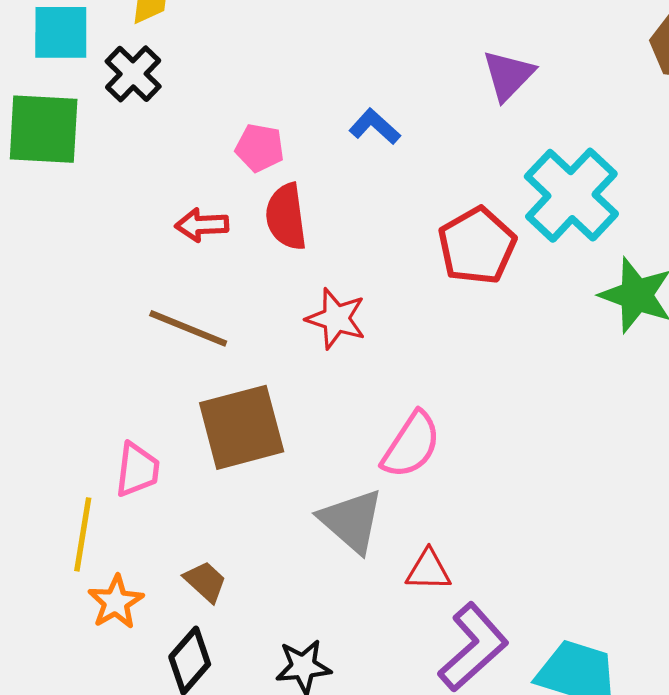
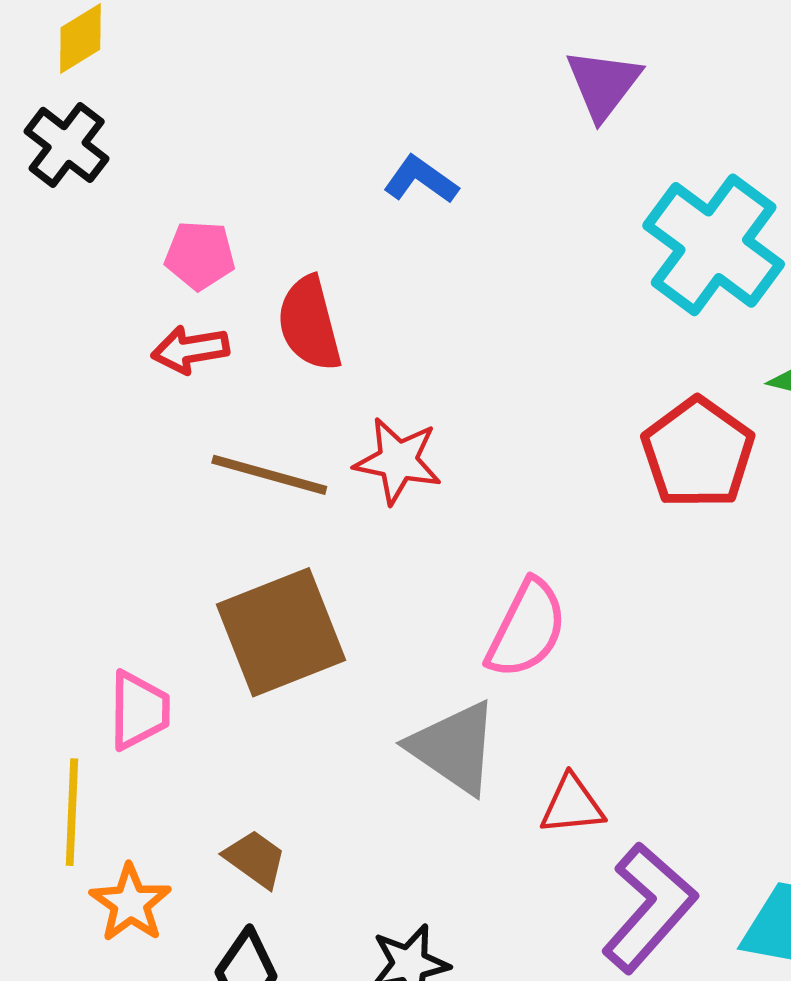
pink pentagon: (260, 148) -> (200, 255), moved
red pentagon: (477, 246) -> (698, 453), moved
brown line: (188, 328) -> (269, 475), moved

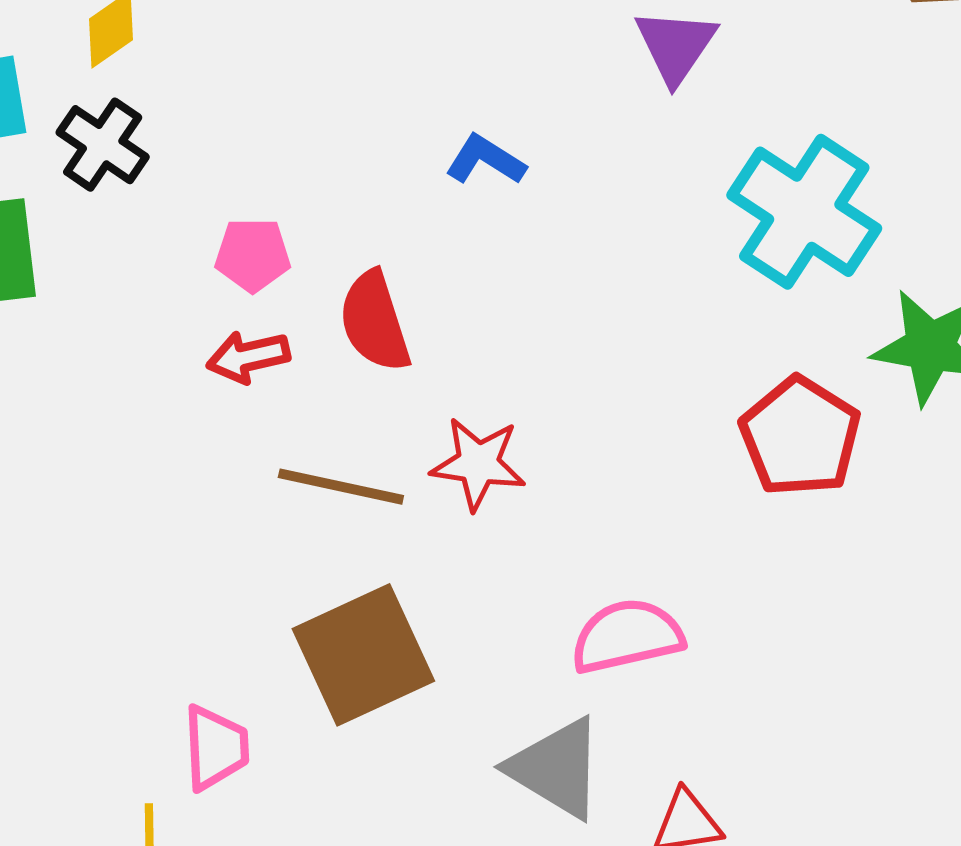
pink semicircle: (527, 629) -> (627, 636), turned -126

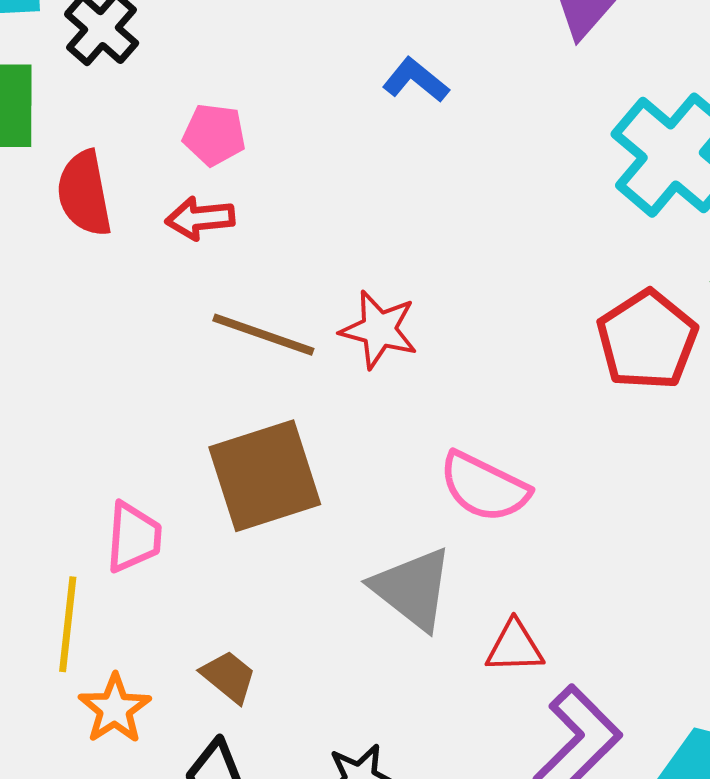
red semicircle: (375, 322) -> (84, 193), moved
pink semicircle: (627, 636) -> (484, 487), turned -148

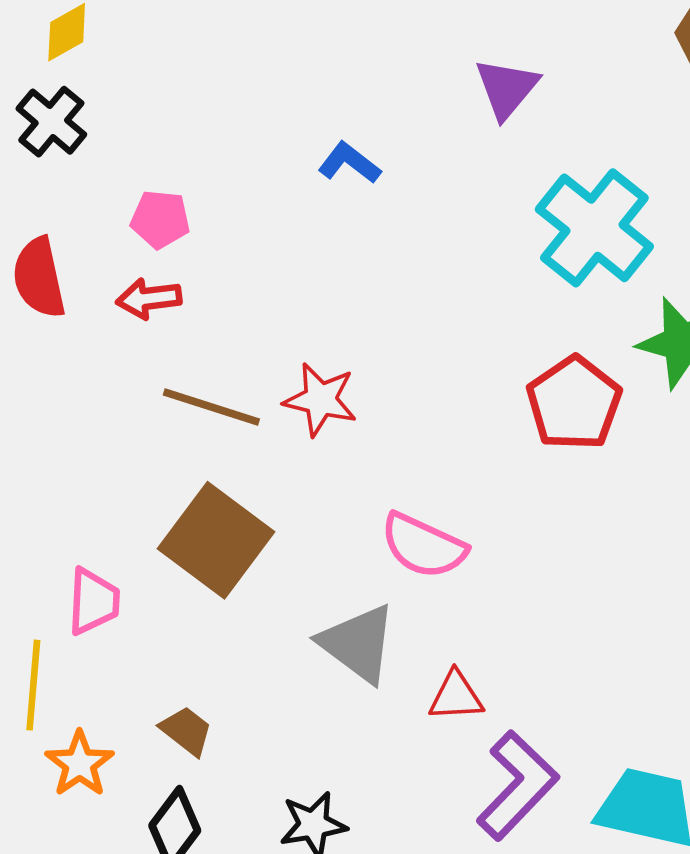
brown square: (265, 476) -> (216, 540), turned -34

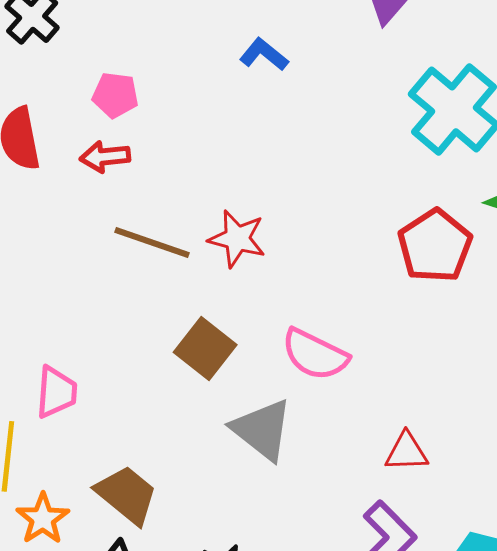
brown square: (216, 540) -> (205, 348), moved, size x0.7
red triangle: (456, 696) -> (406, 452), moved
brown trapezoid: (186, 731) -> (127, 495), size x1.5

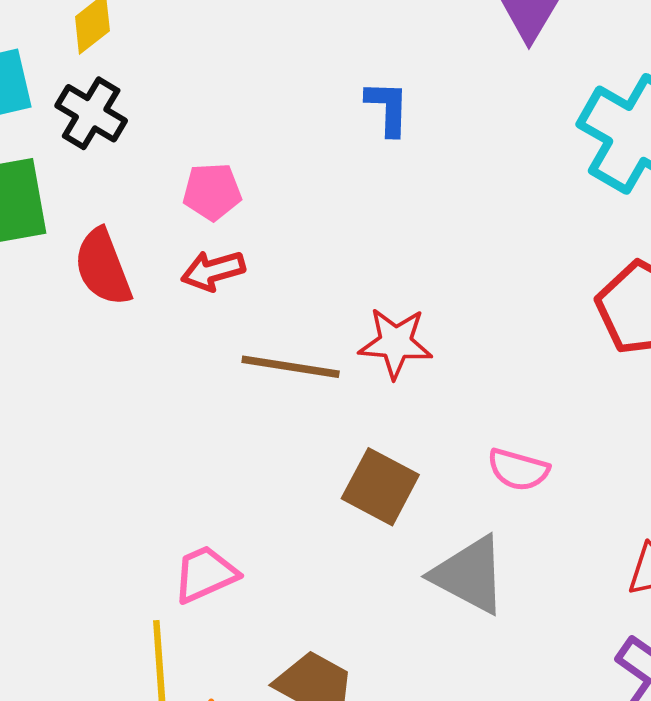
blue L-shape: (264, 54) -> (388, 108), turned 63
pink semicircle: (315, 355) -> (518, 470), size x0.7
pink trapezoid: (56, 392) -> (205, 574), turned -108

